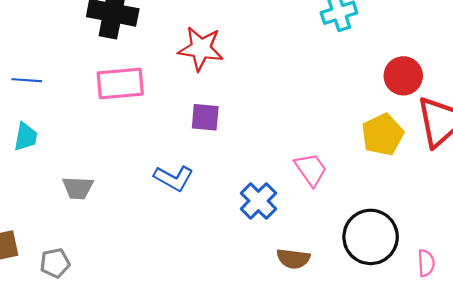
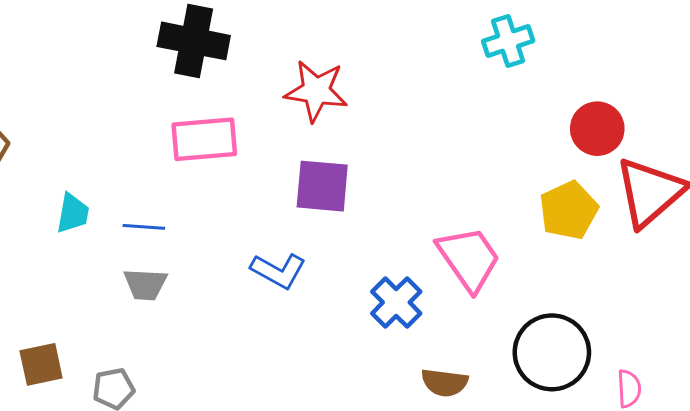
blue line: (27, 80) -> (144, 227), moved
purple square: (205, 117) -> (322, 186), size x1.4
pink trapezoid: (311, 169) -> (469, 259), size x1.4

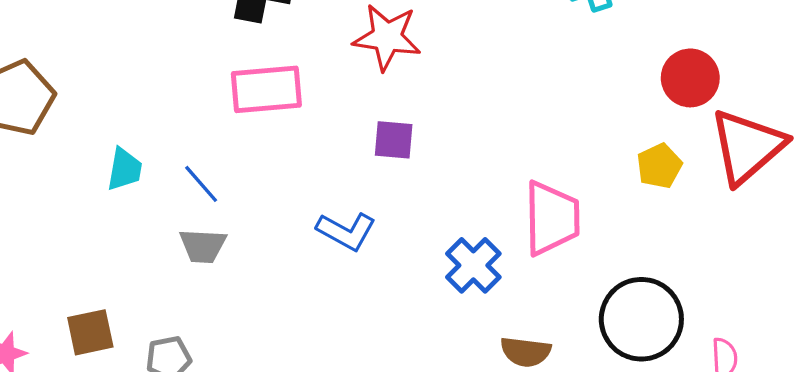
purple square: (322, 186) -> (394, 140), size x0.7
yellow pentagon: (569, 210) -> (659, 166), size x0.7
blue line: (144, 227) -> (201, 184), turned 45
pink trapezoid: (469, 259) -> (552, 218), turned 34

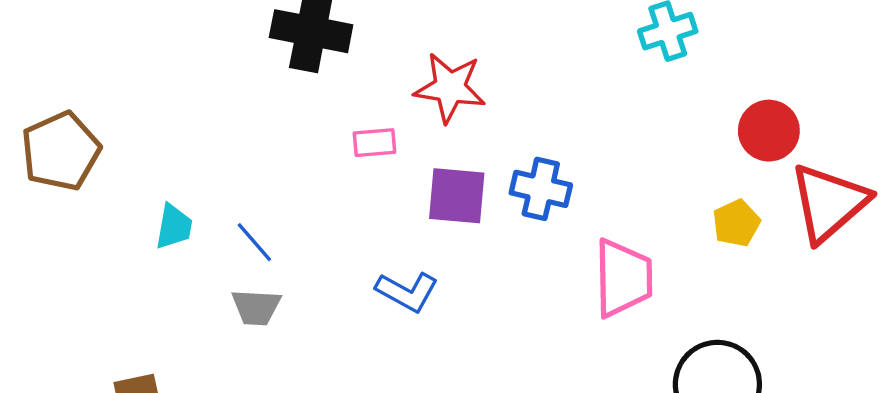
pink rectangle: (266, 89) -> (374, 143), moved, size x0.6
purple square: (394, 140) -> (457, 196), size x1.4
blue cross: (473, 265) -> (541, 189), moved, turned -32

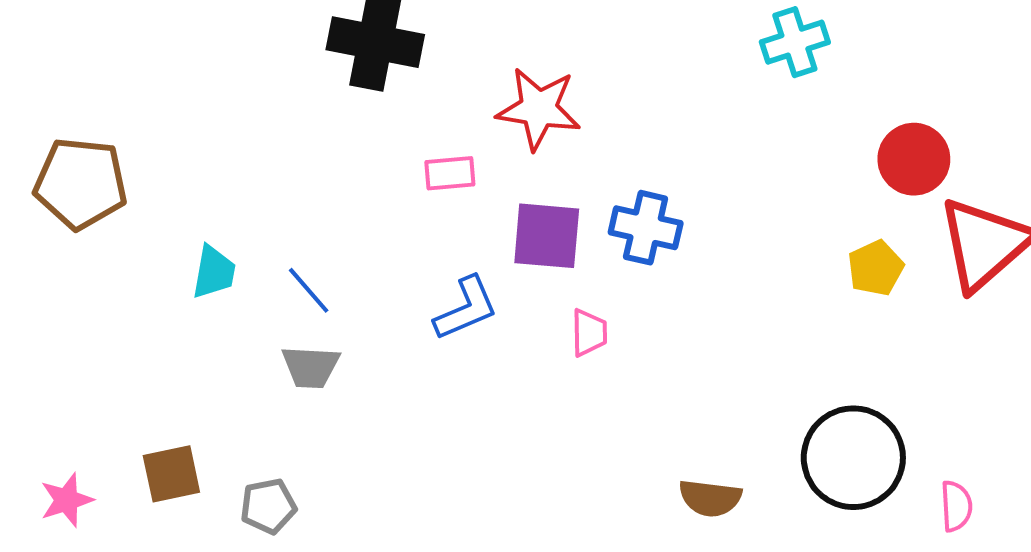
brown pentagon: (61, 151) -> (81, 183), turned 30
pink trapezoid: (623, 278) -> (589, 333), moved, size x0.5
blue L-shape: (407, 292) -> (466, 308), moved, turned -52

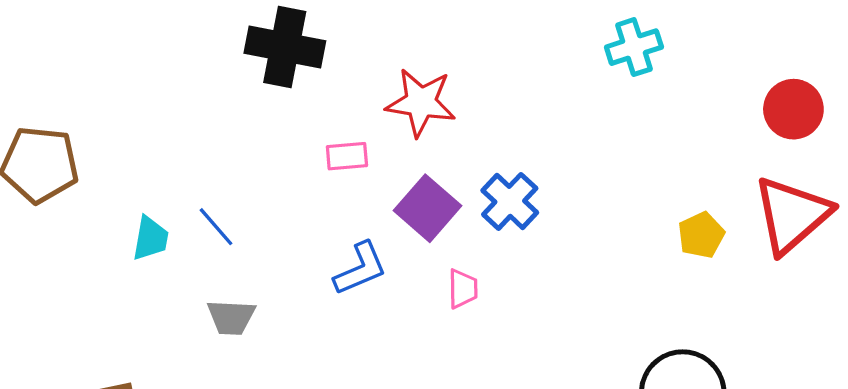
red circle: (914, 159) -> (793, 109), moved
blue cross: (646, 228) -> (510, 201), turned 30
purple square: (547, 236) -> (428, 208), turned 36
blue line: (309, 290) -> (216, 227), moved

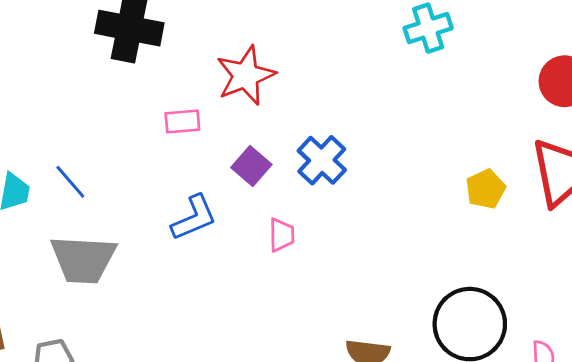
red star: (421, 102) -> (246, 75), turned -30
purple square: (428, 208) -> (251, 166), size x0.7
gray trapezoid: (231, 317) -> (83, 259), size x1.6

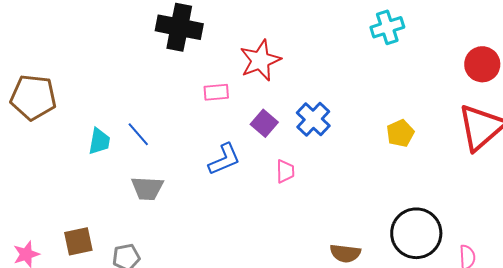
yellow pentagon: (486, 189) -> (400, 133), moved
gray trapezoid: (83, 259) -> (147, 188), size x0.7

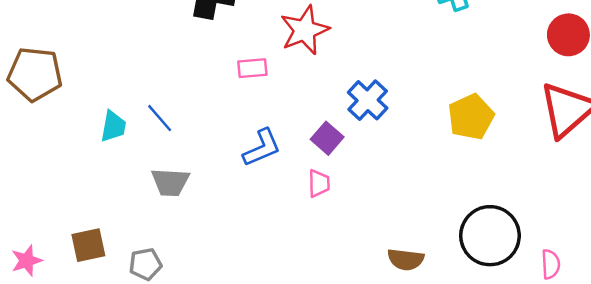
purple square: (264, 123) -> (327, 138), moved
yellow pentagon: (400, 133) -> (471, 117), size x1.4
pink trapezoid: (285, 171) -> (319, 183), moved

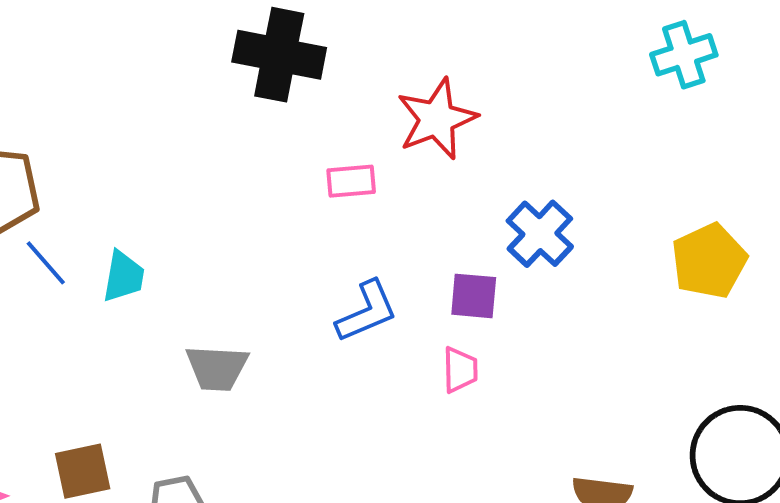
blue line: (160, 118) -> (46, 263), moved
purple square: (327, 138) -> (474, 296), turned -36

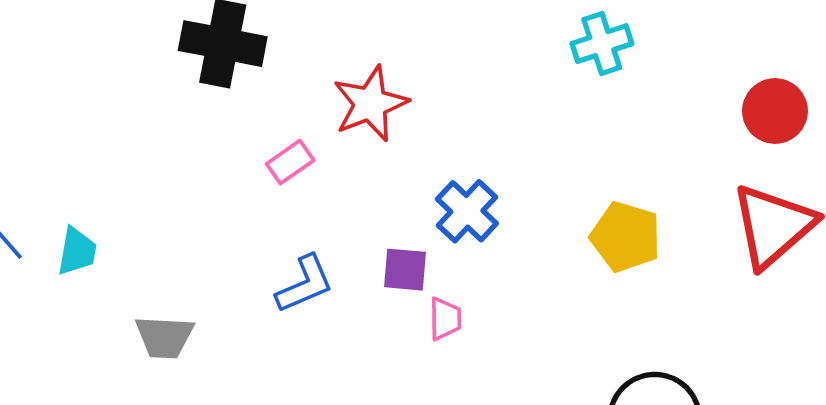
pink rectangle: (351, 181) -> (290, 162), turned -30
yellow pentagon: (709, 261) -> (626, 237), turned -30
pink trapezoid: (460, 370) -> (445, 319), moved

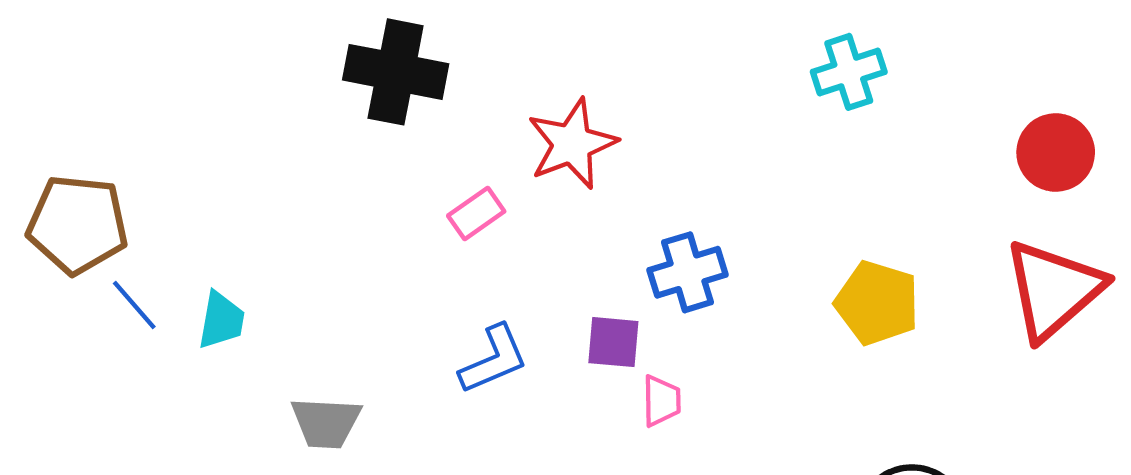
blue cross: (467, 211) -> (688, 272), turned 30

